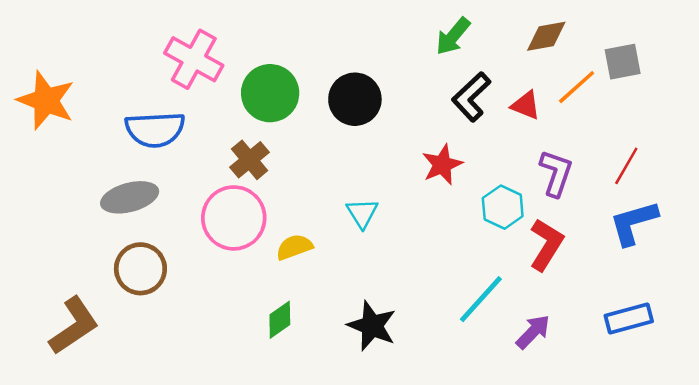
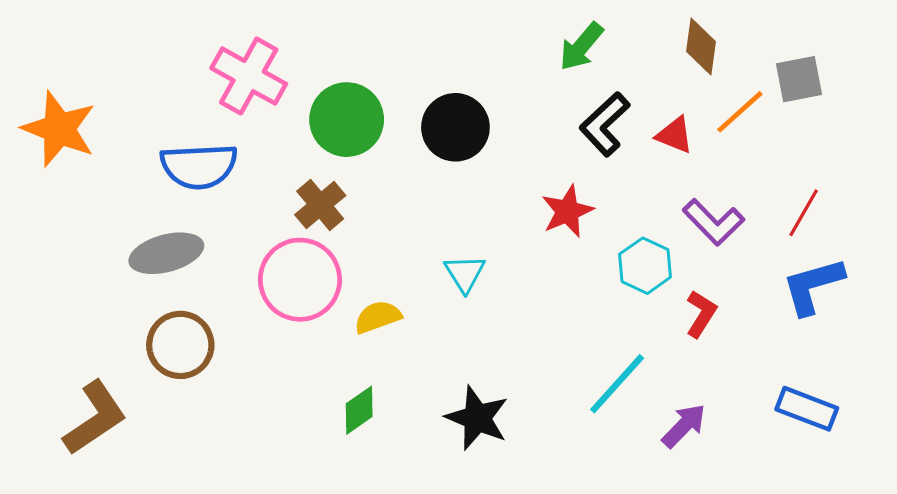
brown diamond: (546, 36) -> (701, 46), turned -72
purple L-shape: (556, 173) -> (713, 222), turned 117
red L-shape: (546, 245) -> (701, 314), size x0.7
blue rectangle: (629, 318) -> (807, 409), turned 36

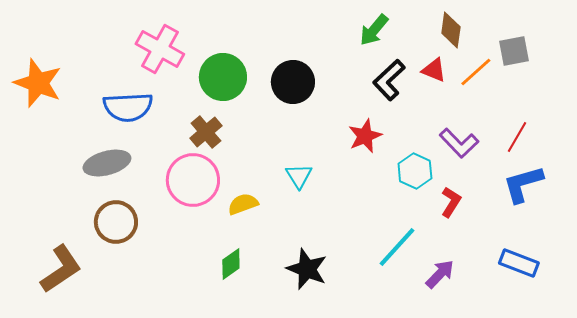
red triangle: (675, 135) -> (434, 70), moved

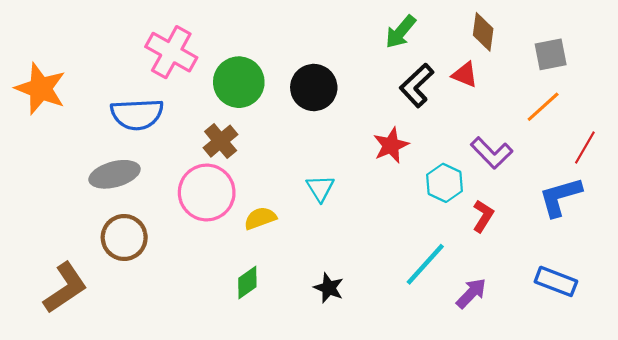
orange line: (476, 72) -> (543, 107), moved
red line: (517, 137) -> (585, 148), moved
black star: (307, 269) -> (329, 288), size x0.7

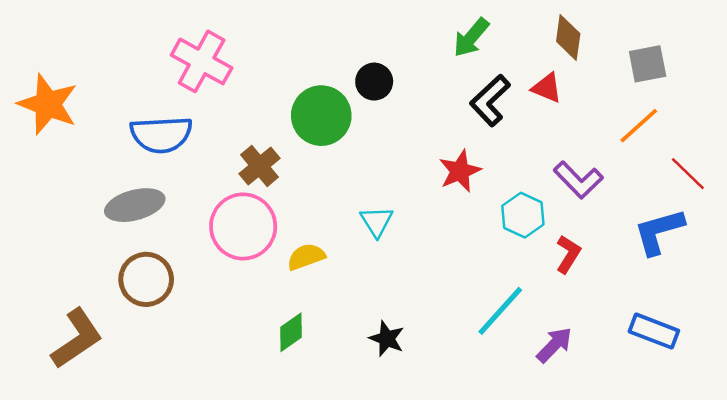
green circle: (239, 82) -> (321, 116), moved
black circle: (314, 88) -> (374, 82), moved, size x0.7
red line: (585, 148) -> (688, 174), turned -76

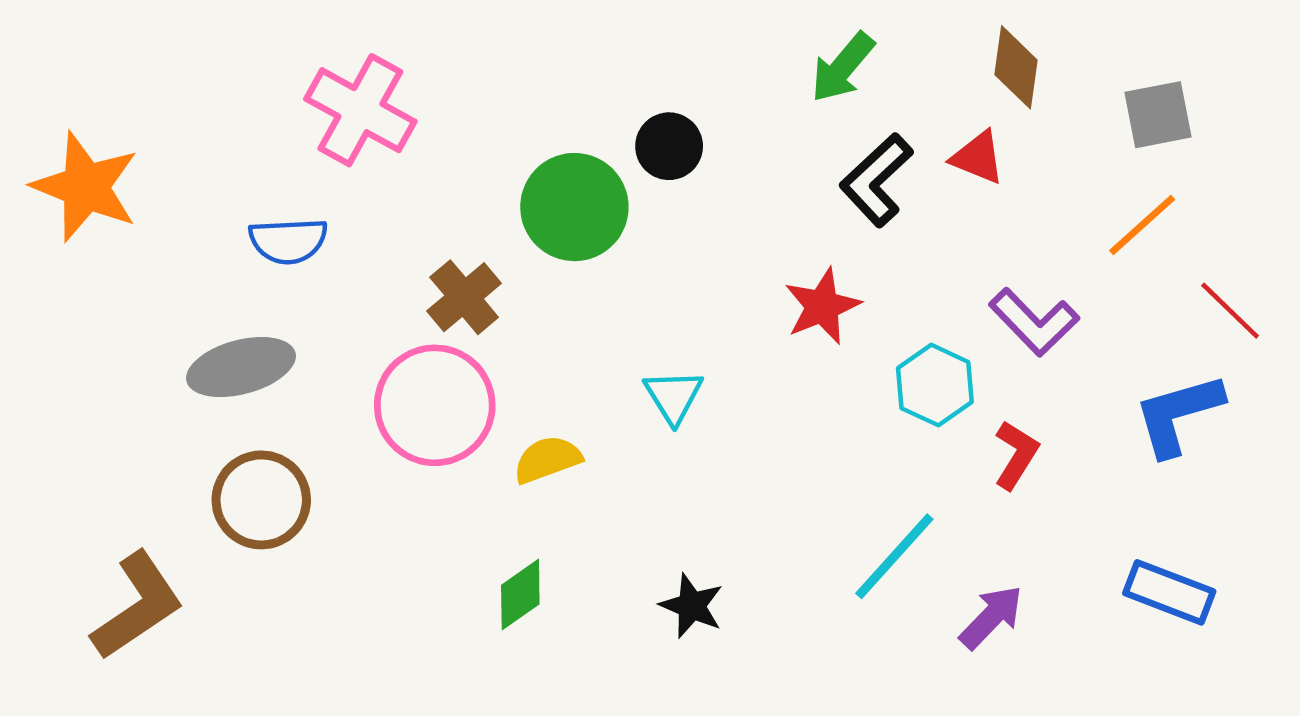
blue semicircle: (161, 134) -> (288, 241), size x0.7

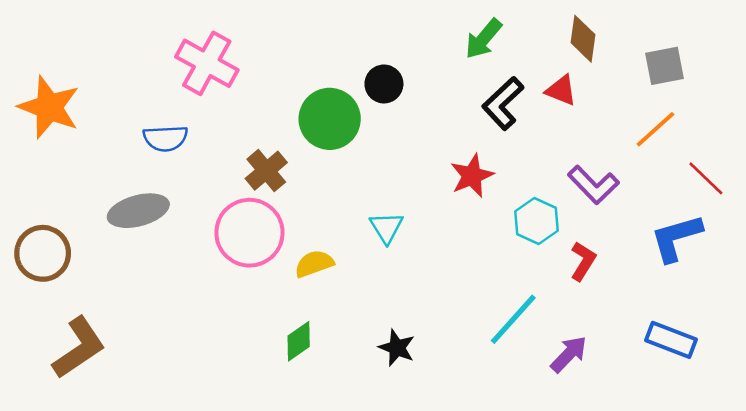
brown circle: (261, 500) -> (43, 253), moved

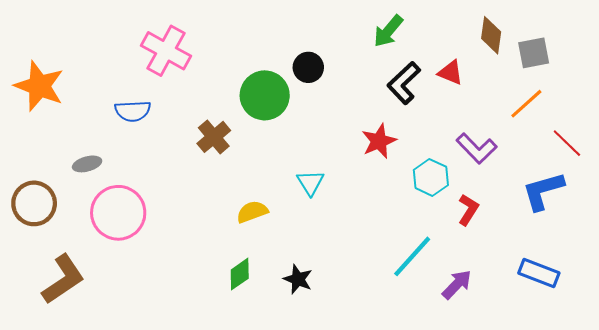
brown diamond: (583, 39) -> (491, 35), moved
gray ellipse: (138, 211) -> (87, 164), moved, size x0.6
pink circle: (249, 233) -> (118, 213), moved
black star: (397, 348) -> (298, 279), moved

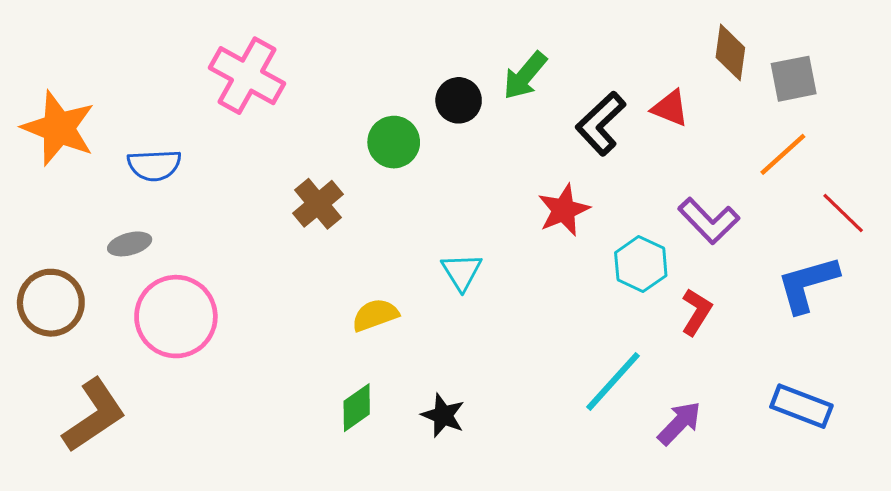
green arrow: (388, 31) -> (525, 76), moved
green circle: (265, 95) -> (394, 142), size x0.7
blue semicircle: (133, 111) -> (154, 165), moved

